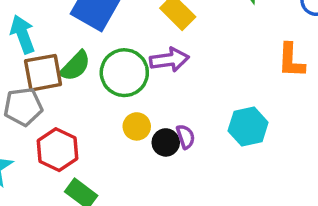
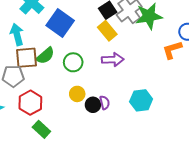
purple arrow: (169, 60) -> (113, 60), moved
orange L-shape: (291, 60) -> (172, 50), moved, turned 65
green circle: (124, 73) -> (73, 62), size x0.7

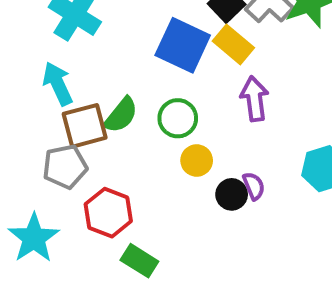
blue square: (60, 23) -> (183, 45), moved
purple arrow: (113, 60) -> (254, 99), turned -85
yellow circle: (77, 94) -> (197, 160), moved

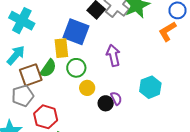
yellow rectangle: (233, 44) -> (61, 48), moved, turned 48
cyan arrow: (58, 84) -> (16, 55), turned 70

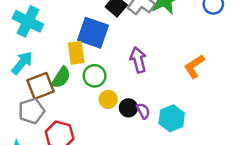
orange L-shape: (167, 31) -> (194, 66), moved
cyan hexagon: (150, 87) -> (172, 118), moved
black circle: (106, 103) -> (128, 108), moved

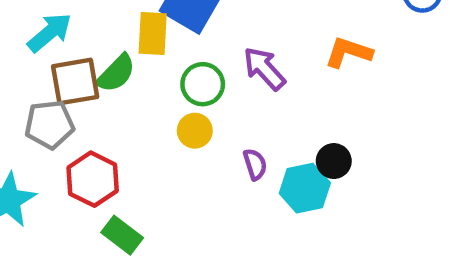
purple arrow: (138, 60) -> (264, 69), turned -40
orange L-shape: (194, 66) -> (348, 52), moved, turned 40
green circle: (95, 76) -> (203, 84), moved
black circle: (128, 108) -> (334, 161), moved

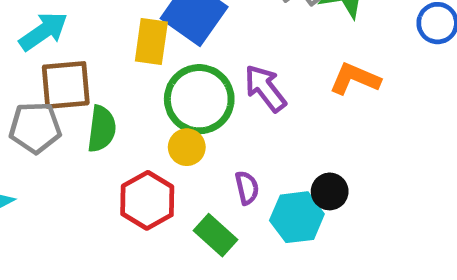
green semicircle: (116, 73) -> (102, 129), moved, turned -42
green circle: (203, 84) -> (199, 99), size x1.5
red hexagon: (93, 179) -> (147, 200), moved
green rectangle: (122, 235) -> (216, 235), moved

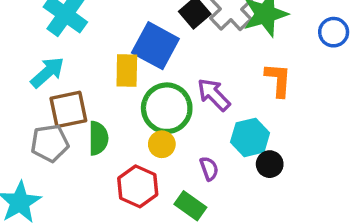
orange L-shape: (355, 79) -> (278, 80), turned 78
cyan hexagon: (297, 217) -> (250, 137), moved

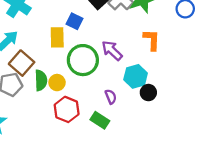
blue square: (155, 46) -> (74, 21), size x0.6
brown square: (68, 109) -> (22, 63), turned -35
yellow circle: (162, 144) -> (57, 83), moved

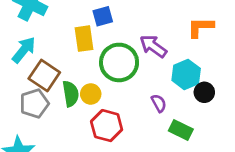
blue square: (74, 21) -> (103, 16), turned -35
orange L-shape: (152, 40) -> (200, 27), turned -85
green rectangle: (100, 120) -> (181, 130), moved

